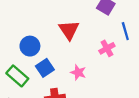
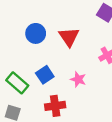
blue circle: (30, 46) -> (36, 33), moved

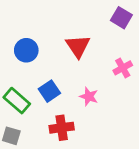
blue circle: (36, 33) -> (26, 50), moved

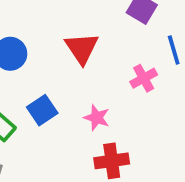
red cross: (62, 128) -> (112, 161), moved

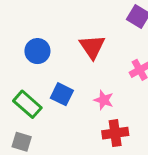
blue square: (42, 110) -> (62, 94), turned -30

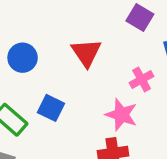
pink star: (104, 100) -> (121, 115), moved, size x1.4

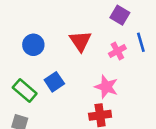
pink cross: (142, 79) -> (117, 51), moved
blue square: (51, 108) -> (54, 82), turned 30

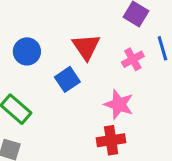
blue square: (54, 82) -> (67, 79), moved

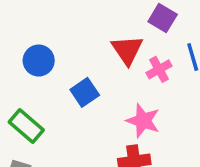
red triangle: (86, 47) -> (127, 50), moved

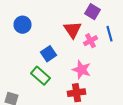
blue circle: (39, 61) -> (22, 25), moved
green rectangle: (26, 126) -> (40, 76), moved

